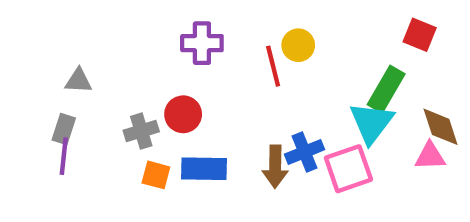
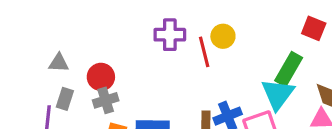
purple cross: (202, 43) -> (170, 35), moved
red circle: (183, 114) -> (101, 77), moved
gray rectangle: (64, 129) -> (65, 99), moved

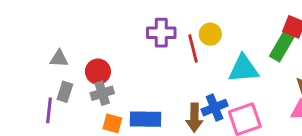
green rectangle: (289, 69) -> (282, 46), moved
cyan triangle: (278, 94) -> (243, 69), moved, turned 48

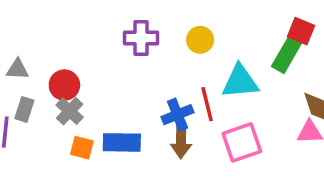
red line: (193, 49) -> (207, 104), moved
gray cross: (102, 93) -> (70, 111), turned -30
blue cross: (215, 108) -> (177, 115), moved

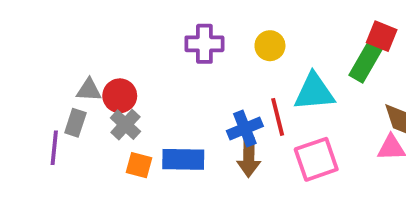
gray triangle: (17, 69) -> (89, 90), moved

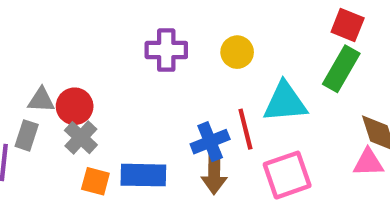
red square: (382, 36) -> (348, 25), moved

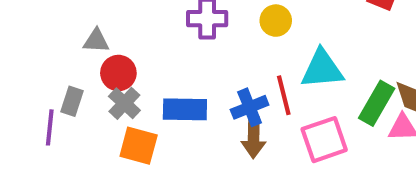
green rectangle: (341, 69) -> (377, 103), moved
gray triangle: (41, 100) -> (96, 41), moved
blue rectangle: (143, 175) -> (185, 109), moved
orange square: (95, 181) -> (139, 146), size x1.4

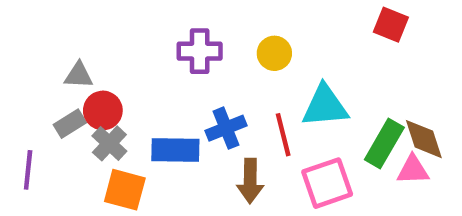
gray rectangle: (72, 101) -> (70, 124), moved, turned 40
blue cross: (250, 107) -> (226, 128), moved

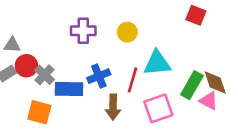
red line: (283, 135) -> (132, 80), turned 30
gray cross: (109, 143) -> (45, 75), moved
pink triangle: (413, 170) -> (209, 101), turned 30

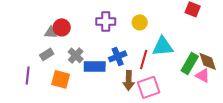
red circle: (26, 66) -> (62, 27), moved
pink square: (158, 108) -> (149, 87), moved
orange square: (39, 112) -> (61, 79), moved

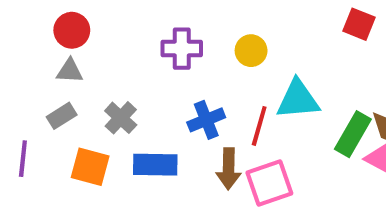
red circle: (62, 27) -> (72, 30), moved
blue rectangle: (95, 66) -> (155, 165), moved

